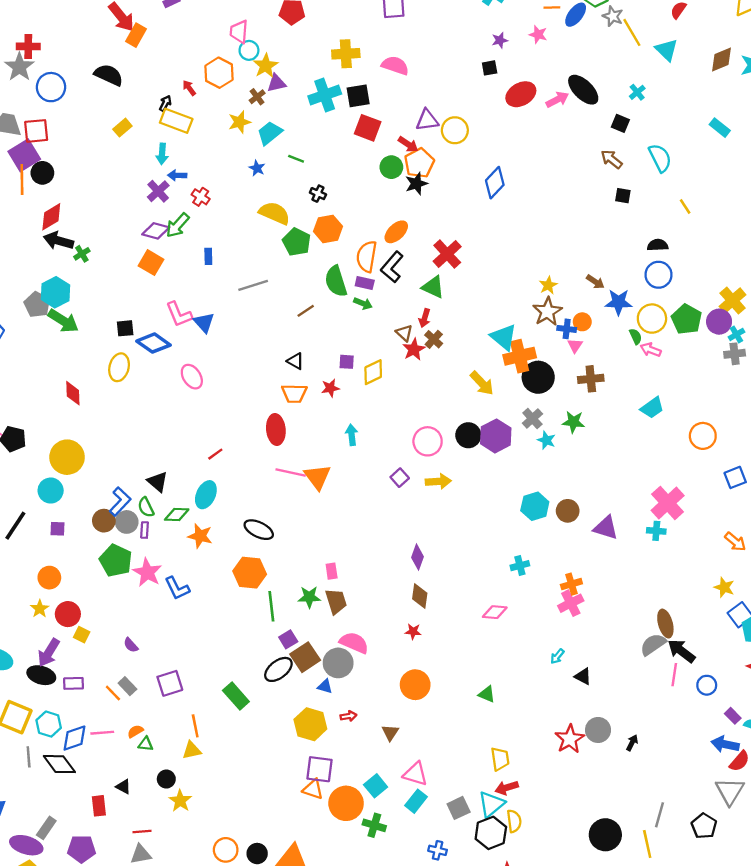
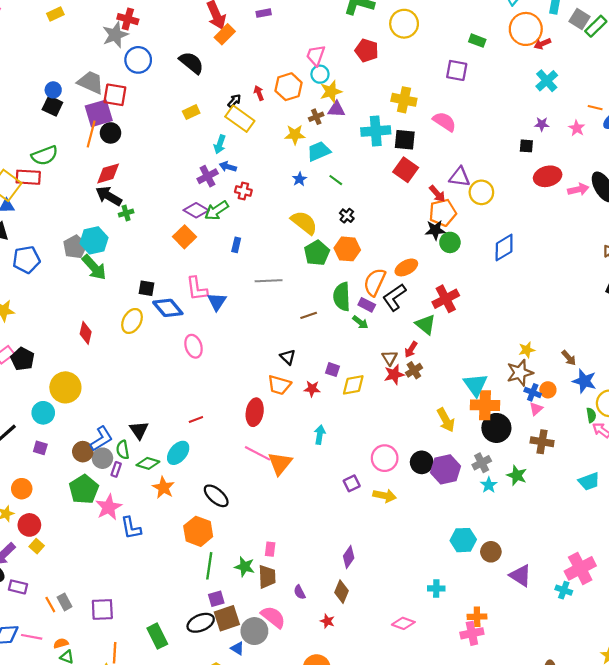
green circle: (391, 167) -> (450, 242), moved
red cross: (201, 197) -> (243, 191), turned -35
purple semicircle: (131, 645) -> (300, 592), moved

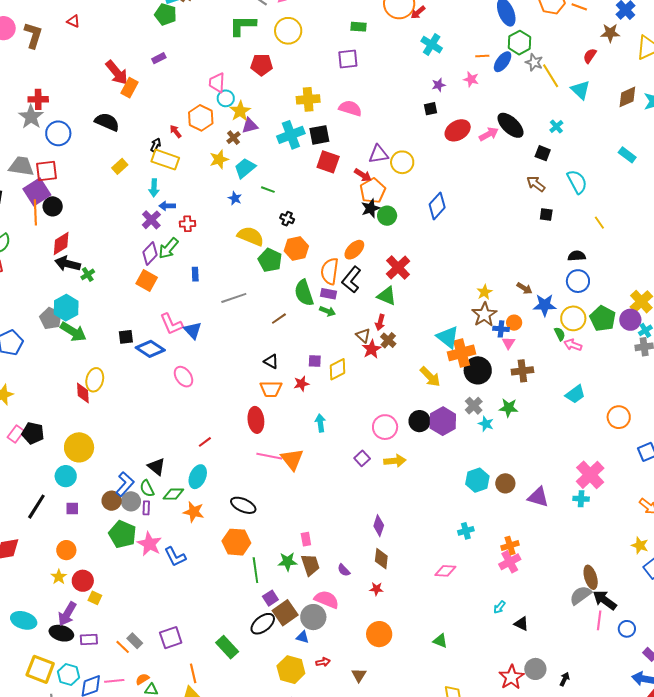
purple diamond: (196, 210) -> (150, 254), turned -60
yellow ellipse: (132, 321) -> (95, 380), moved

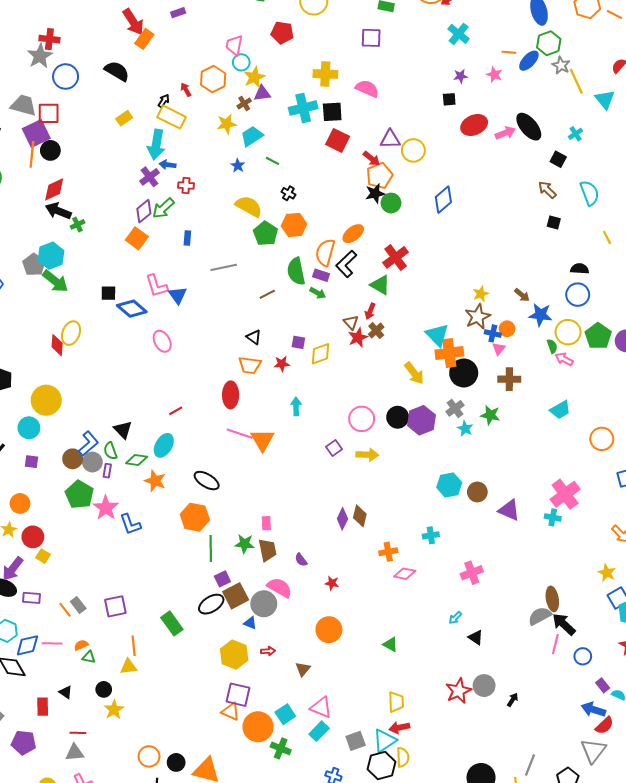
cyan arrow: (154, 188) -> (156, 145), size x1.6
orange cross: (510, 546) -> (388, 552), moved
brown diamond: (381, 559) -> (360, 516), moved

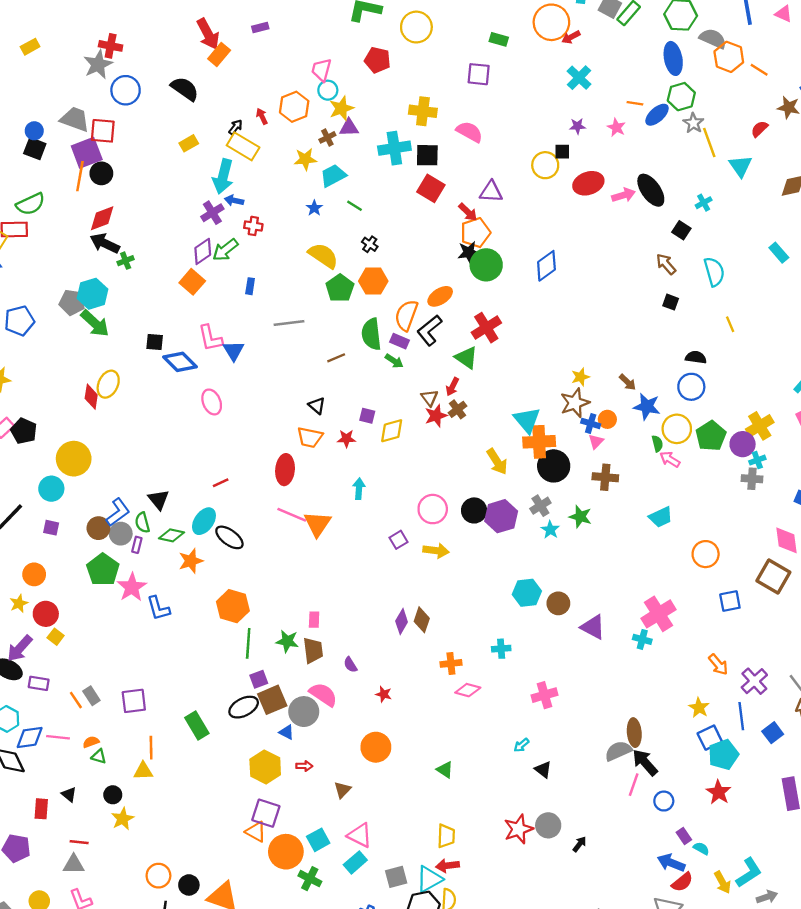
yellow circle: (413, 150) -> (545, 165), moved
green circle: (391, 203) -> (486, 265), size x1.4
gray pentagon: (34, 265) -> (72, 302), turned -30
orange star: (155, 481) -> (191, 561), turned 30
black ellipse: (207, 481) -> (229, 537), moved

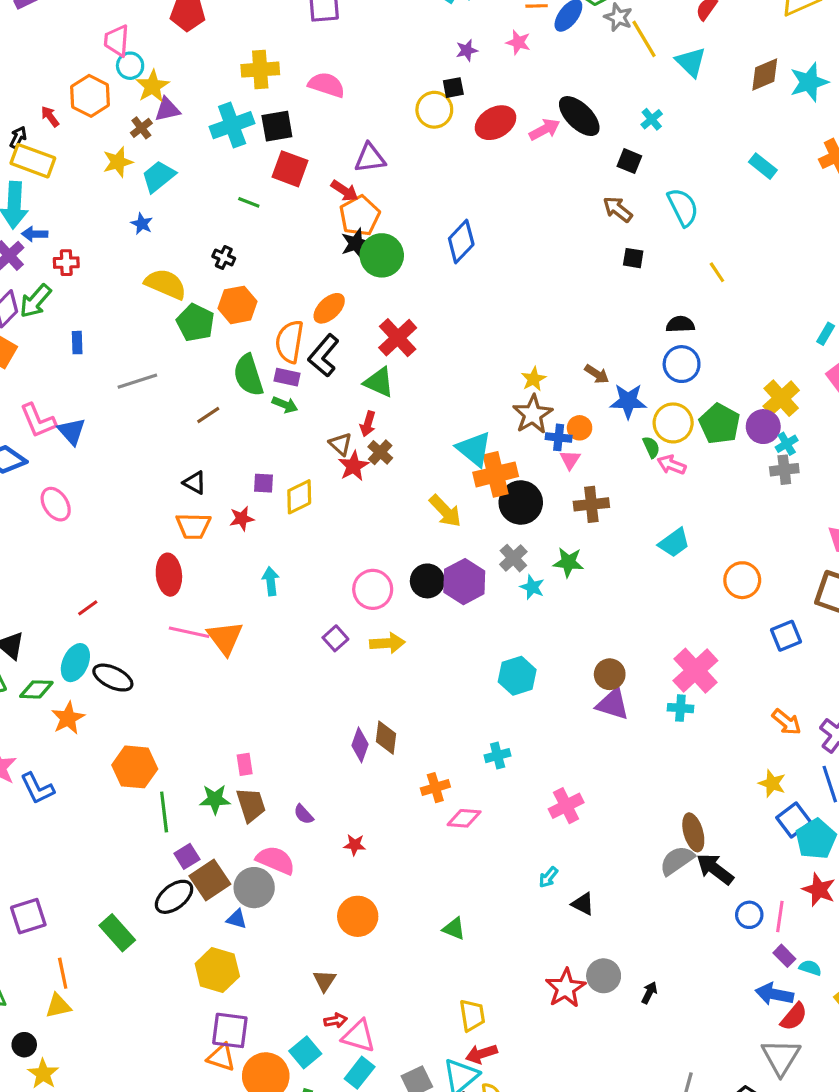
green line: (355, 206) -> (249, 202), moved
brown circle: (558, 603) -> (610, 674), moved
red arrow: (304, 766) -> (335, 1020), moved
pink line: (634, 785) -> (780, 917), moved

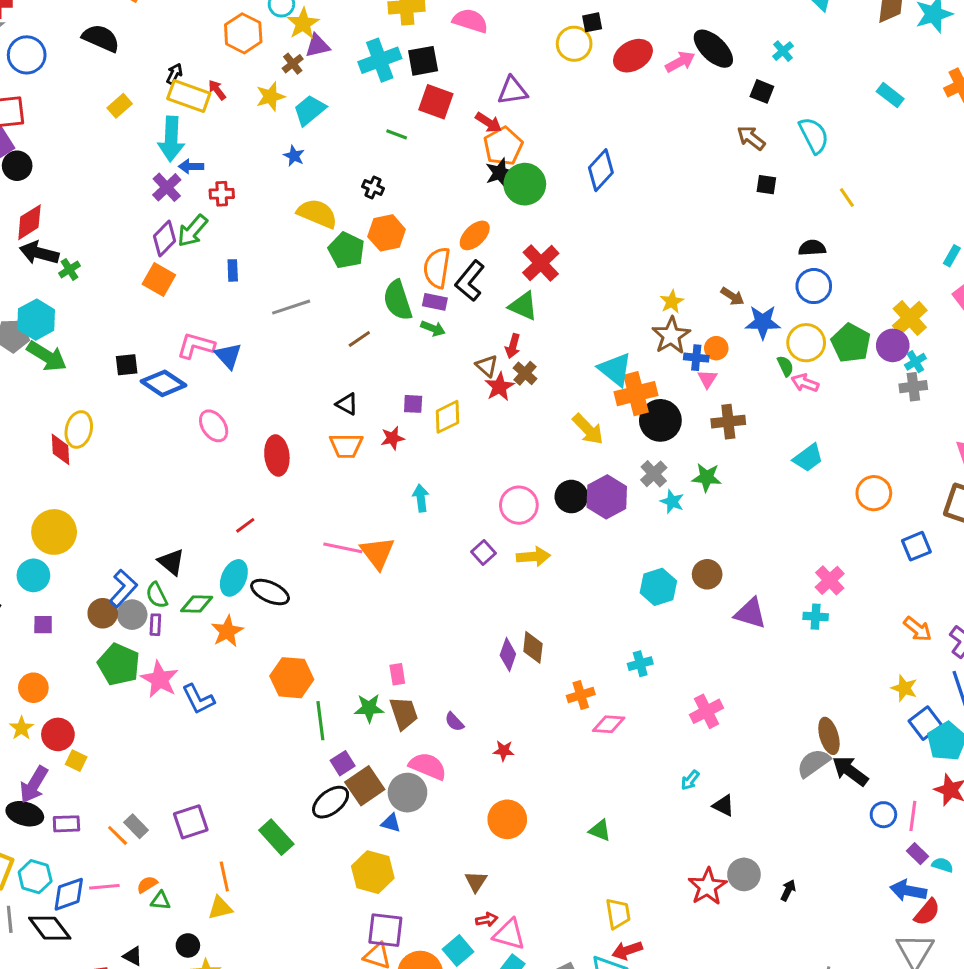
red arrow: (50, 116) -> (217, 90), moved
pink L-shape: (38, 421) -> (196, 346), turned 129
red ellipse: (169, 575) -> (277, 456), moved
pink cross: (695, 671) -> (830, 580), size x0.7
brown circle: (610, 674) -> (707, 574), moved

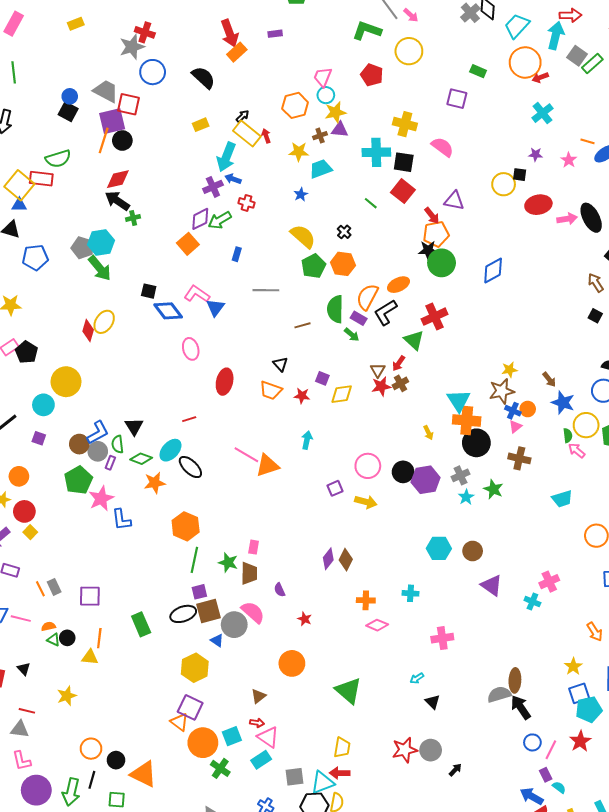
yellow arrow: (588, 429) -> (428, 433), size x0.6
orange triangle: (377, 553) -> (267, 466), turned 30
green triangle: (600, 830) -> (348, 691), size x1.8
black circle: (188, 945) -> (67, 638), moved

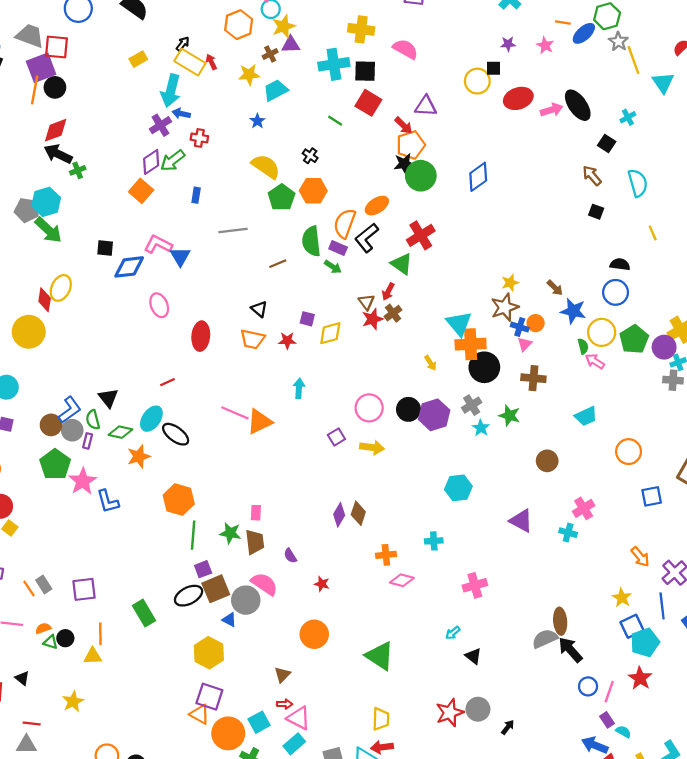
blue diamond: (168, 311) -> (129, 267), turned -52
yellow circle: (66, 382) -> (29, 332), moved
brown circle: (473, 551) -> (547, 461), moved

